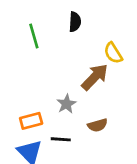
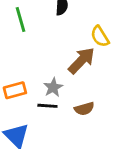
orange rectangle: (31, 121) -> (15, 90), moved
black line: (61, 139) -> (47, 106), moved

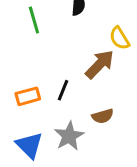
gray star: (53, 87) -> (69, 136), moved, size x1.4
black line: (47, 106) -> (63, 90), moved, turned -72

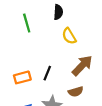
yellow semicircle: (119, 38) -> (69, 36), moved
brown arrow: (100, 64) -> (82, 65), moved

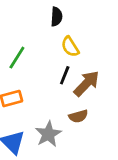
green line: (27, 23) -> (17, 58), moved, turned 48
black line: (47, 73) -> (65, 75), moved

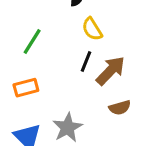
brown semicircle: (78, 116) -> (120, 108), moved

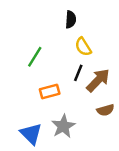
orange rectangle: (26, 88) -> (50, 91), moved

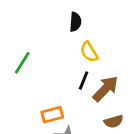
green line: (35, 57) -> (22, 63), moved
orange rectangle: (50, 91) -> (52, 115), moved

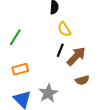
orange rectangle: (52, 115) -> (20, 69), moved

